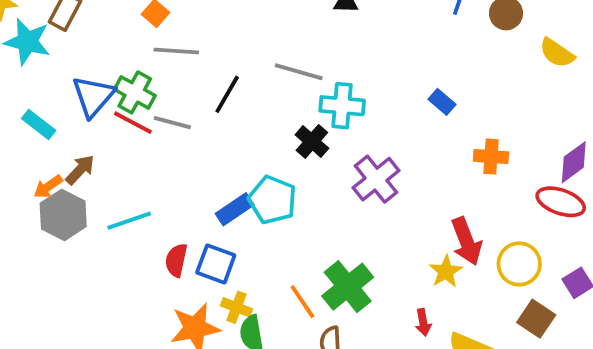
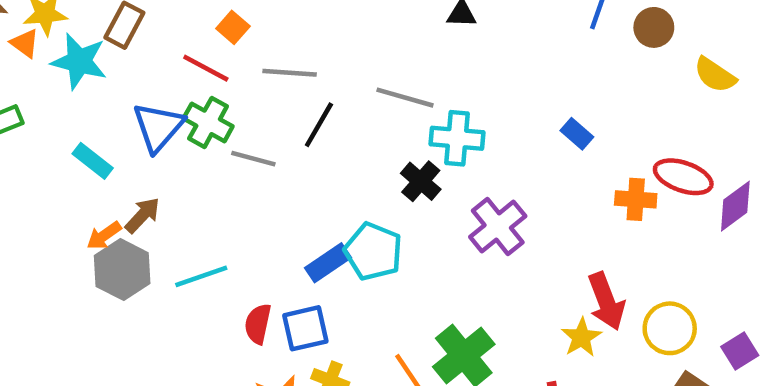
gray line: (176, 51) -> (290, 73), moved
red line: (133, 123) -> (206, 68), moved
red ellipse: (561, 202) -> (683, 177), moved
blue square: (216, 264) -> (305, 328), turned -33

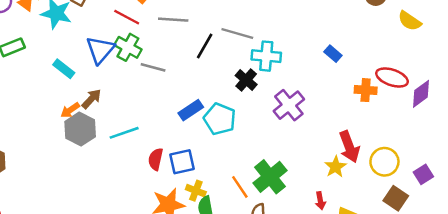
black line: (319, 125) -> (205, 46), moved
blue rectangle: (328, 263) -> (191, 110), moved

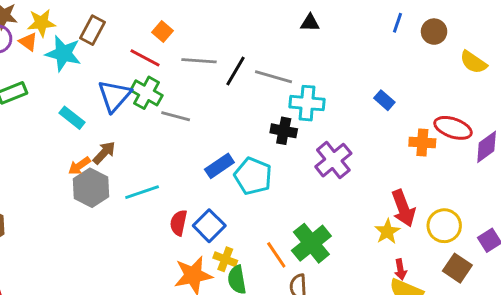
black line: (205, 46) -> (235, 71), moved
black cross: (246, 80) -> (284, 131), turned -30
blue square: (182, 162) -> (209, 226), turned -32
red arrow: (320, 201) -> (400, 269), moved

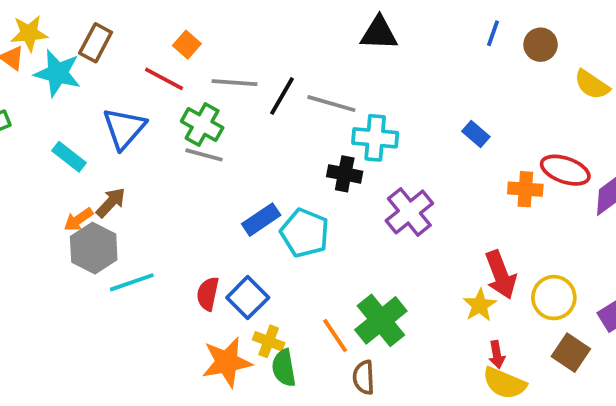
black triangle: (310, 23) -> (379, 33), size x1.5
green cross: (146, 93) -> (202, 125), moved
cyan line: (142, 192) -> (132, 282), moved

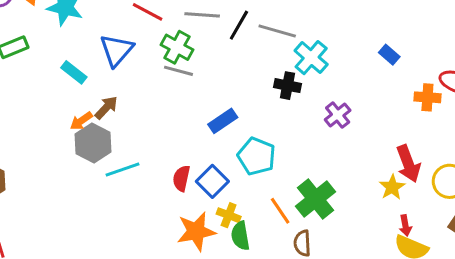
cyan cross: (375, 138) -> (311, 58), turned 36
purple cross: (409, 212) -> (338, 115), size x0.7
cyan pentagon: (305, 233) -> (257, 156), moved

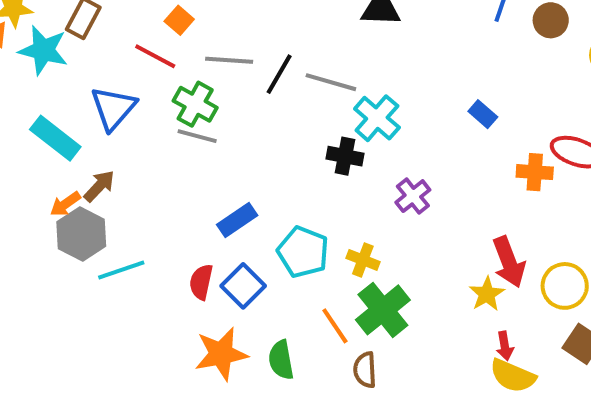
cyan rectangle: (74, 72) -> (55, 138), size x1.4
blue rectangle: (223, 121) -> (237, 220), moved
yellow cross: (229, 215) -> (363, 260), moved

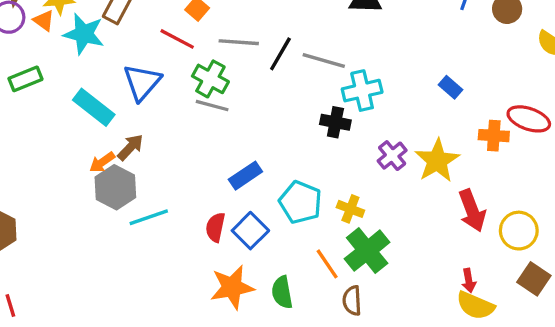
cyan cross: (377, 118) -> (362, 91), turned 36
yellow star: (487, 294) -> (437, 161), moved, size x1.5

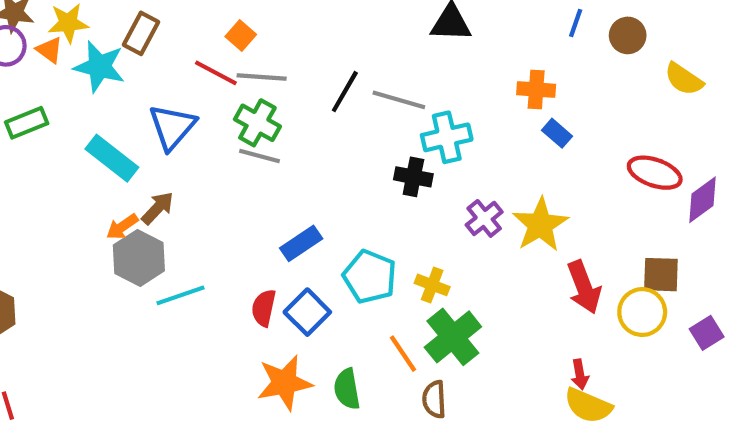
gray line: (239, 42) -> (262, 77), moved
orange cross: (494, 136) -> (536, 89), moved
brown square: (534, 279) -> (661, 275), moved, turned -32

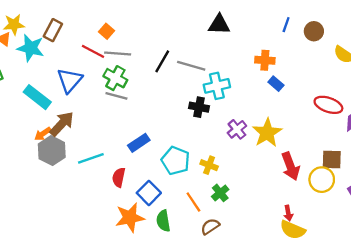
brown arrow: (158, 208) -> (62, 124), size x1.4
cyan line: (181, 295) -> (91, 158), moved
blue square: (307, 312) -> (149, 193), moved
green cross: (453, 337) -> (220, 193), size x0.6
brown semicircle: (434, 399) -> (210, 226), turned 60

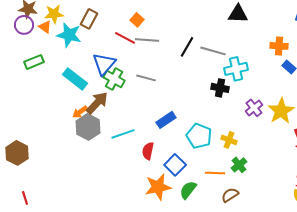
green cross: (115, 78) -> (114, 79), moved
orange line: (193, 202) -> (215, 173), turned -54
green semicircle: (163, 221) -> (188, 190), turned 48

